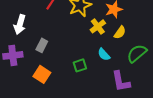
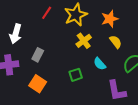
yellow cross: (98, 26) -> (84, 41), moved
yellow semicircle: (120, 32) -> (116, 42), turned -72

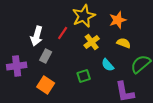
red line: (47, 13) -> (63, 33), moved
white arrow: (16, 34) -> (37, 36), moved
yellow semicircle: (116, 42) -> (124, 43), turned -32

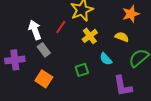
orange star: (118, 20) -> (131, 14), moved
white arrow: (37, 36) -> (35, 30), turned 144
gray rectangle: (46, 56) -> (44, 50), turned -64

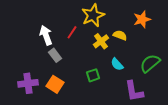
yellow semicircle: (122, 37) -> (120, 35), moved
purple cross: (15, 60) -> (28, 83), moved

